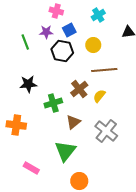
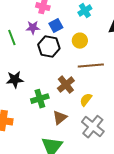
yellow semicircle: (99, 96) -> (86, 100), moved

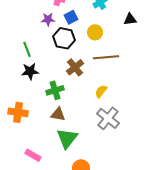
green line: (12, 38) -> (27, 49), moved
brown cross: (66, 85) -> (75, 67), moved
brown triangle: (60, 118) -> (58, 114), moved, turned 49

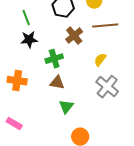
green triangle: (67, 138) -> (66, 107), size x0.7
pink rectangle: (33, 155) -> (14, 124), moved

